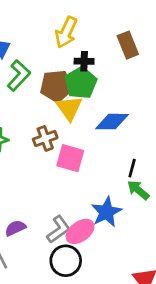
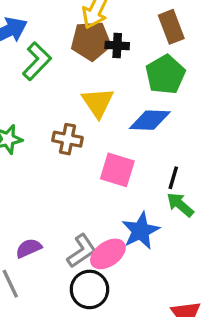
green pentagon: (81, 83) -> (165, 75), moved
brown pentagon: (56, 86) -> (91, 41), moved
brown cross: (45, 138) -> (68, 139), turned 30
pink square: (70, 158) -> (117, 170), moved

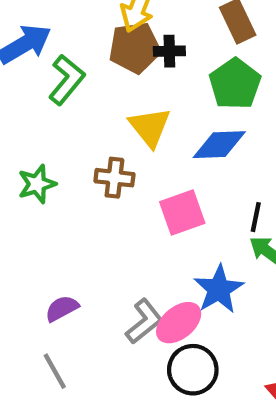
pink square: (117, 170) -> (182, 213), turned -32
purple semicircle: (29, 248) -> (62, 308), moved
black circle: (89, 289) -> (193, 370), moved

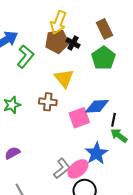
black cross: (169, 51) -> (73, 43), turned 32
blue diamond: (219, 145) -> (97, 106), moved
purple semicircle: (62, 308) -> (12, 153), moved

